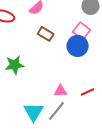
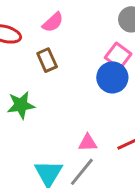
brown rectangle: (46, 34) -> (47, 60), moved, turned 35

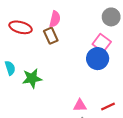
pink semicircle: (53, 22) -> (55, 19), turned -35
brown rectangle: (47, 60) -> (51, 36), moved

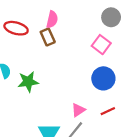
blue circle: (98, 59) -> (103, 78), moved
pink triangle: (80, 105) -> (78, 110), turned -32

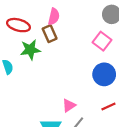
green star: (28, 82) -> (30, 50), moved
pink triangle: (78, 110) -> (69, 105), moved

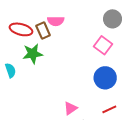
pink semicircle: (54, 17) -> (56, 21), turned 77
brown rectangle: (50, 34) -> (43, 30), moved

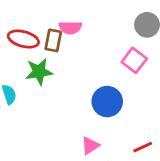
brown rectangle: (43, 30) -> (53, 40), turned 35
blue circle: (105, 78) -> (107, 102), moved

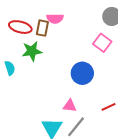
pink triangle: (90, 146) -> (70, 106), turned 40

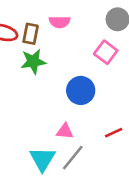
pink semicircle: (55, 19) -> (60, 22), moved
green star: (32, 51) -> (33, 61), moved

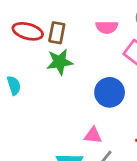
pink semicircle: (60, 22) -> (107, 27), moved

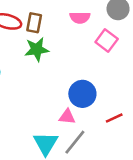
blue circle: (110, 92) -> (82, 94), moved

